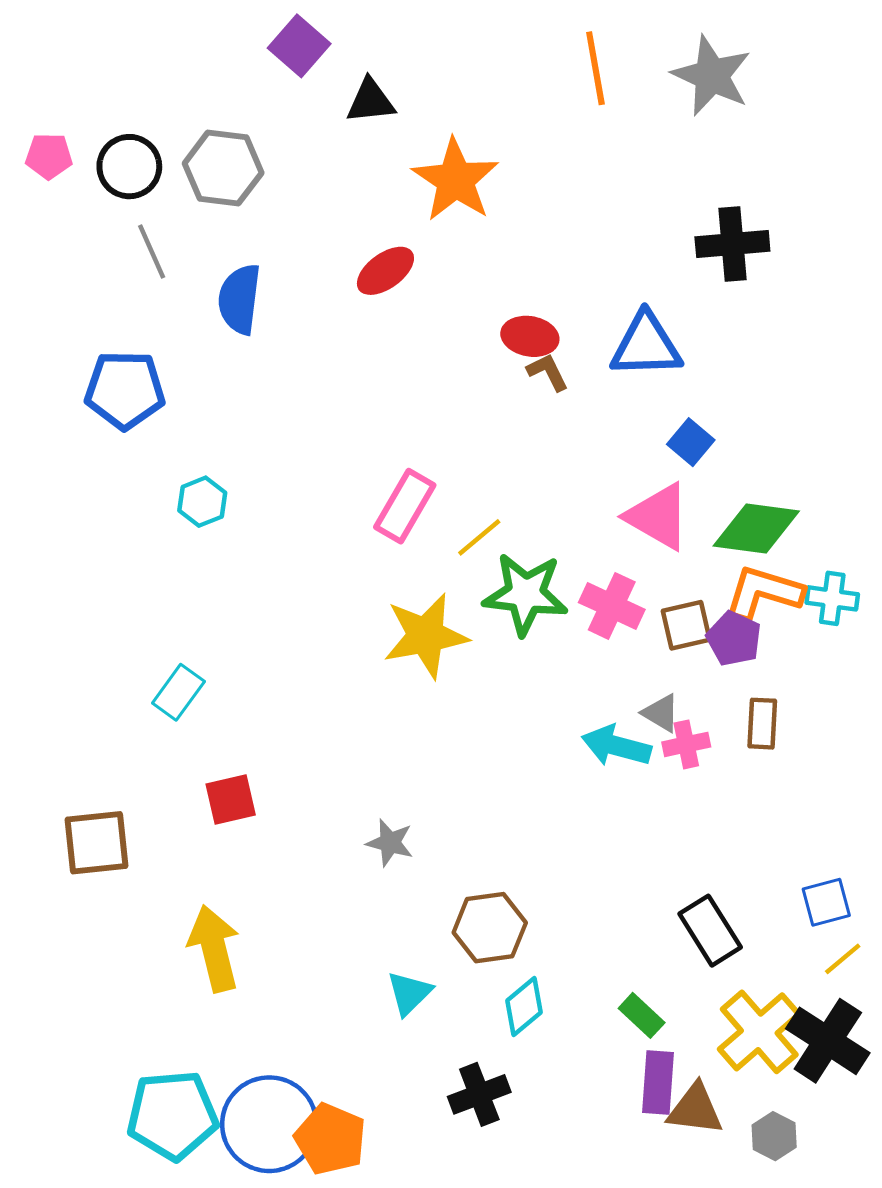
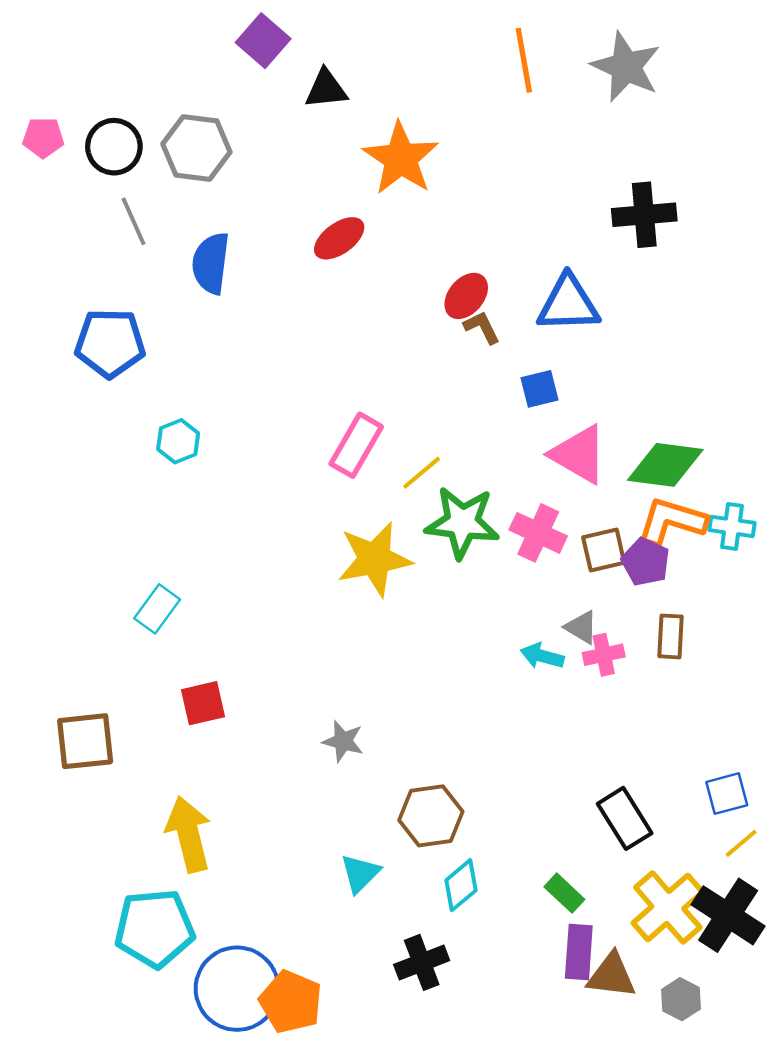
red ellipse: (530, 336) -> (466, 296), turned -60
blue square: (691, 442) -> (540, 389), moved, turned 36
cyan arrow: (616, 746) -> (542, 656), size x0.7
cyan pentagon: (172, 1115) -> (155, 928), moved

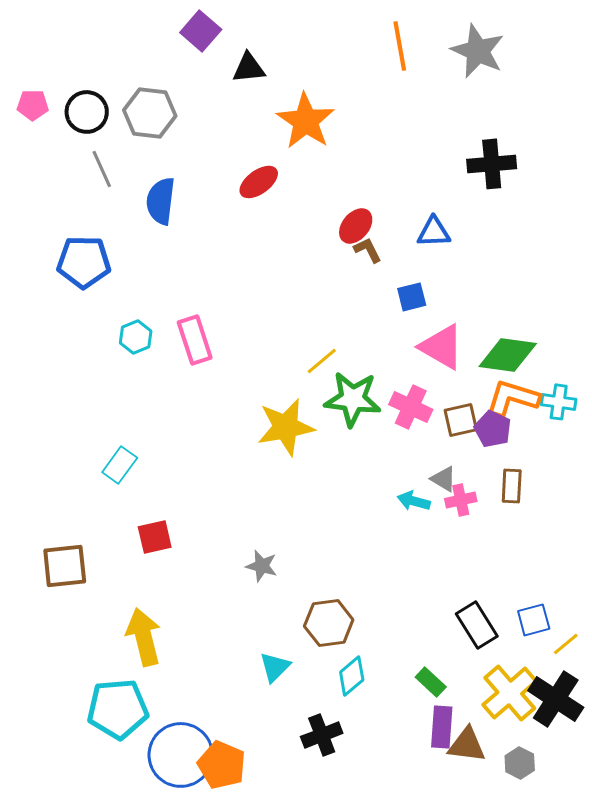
blue triangle: (568, 304) -> (434, 232), size x0.7
pink rectangle: (356, 445) -> (195, 340), moved, turned -48
blue square: (727, 794) -> (534, 620), moved

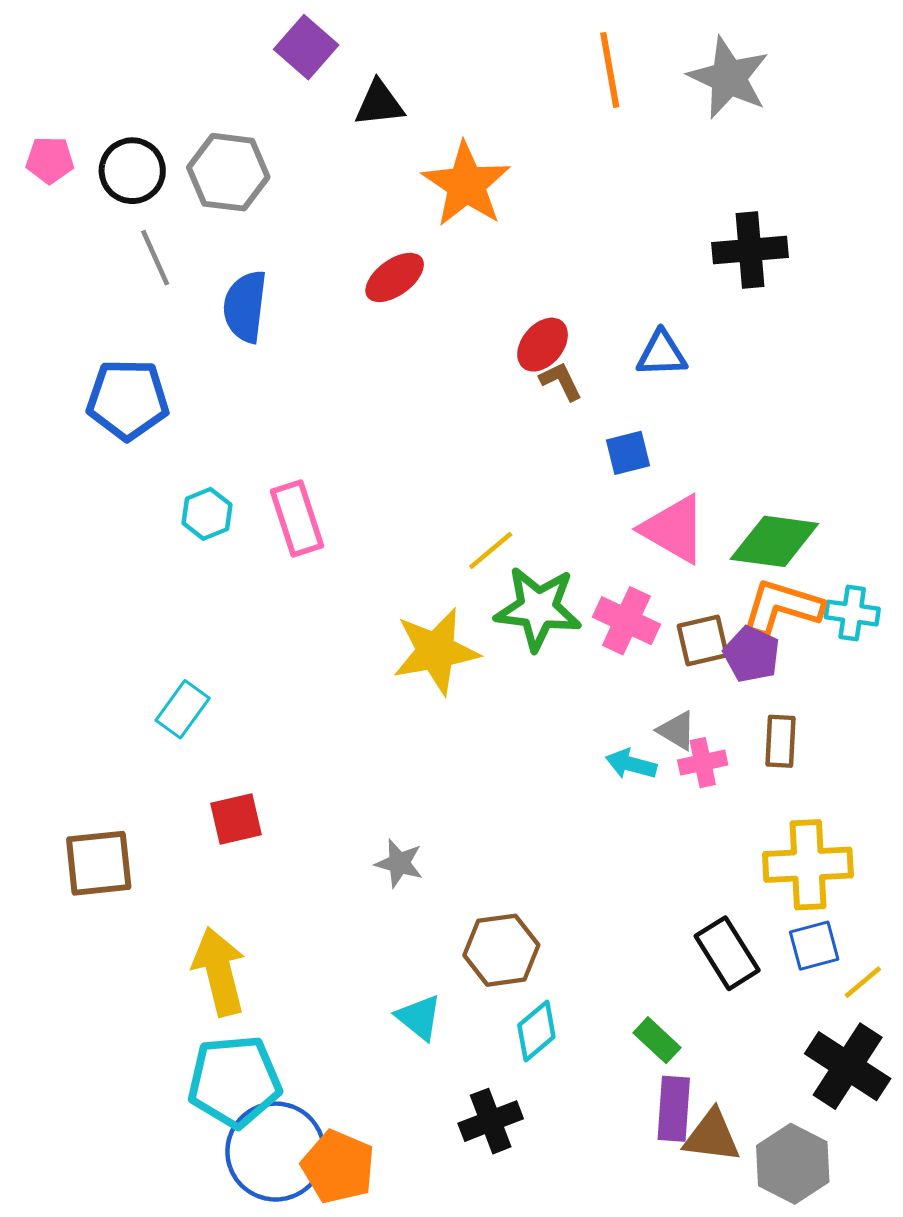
cyan triangle: (275, 667) -> (419, 1017), turned -36
yellow cross: (510, 693) -> (808, 865), moved, turned 38
cyan pentagon: (118, 709) -> (234, 1081), moved
gray hexagon: (520, 763) -> (793, 1164), size x1.6

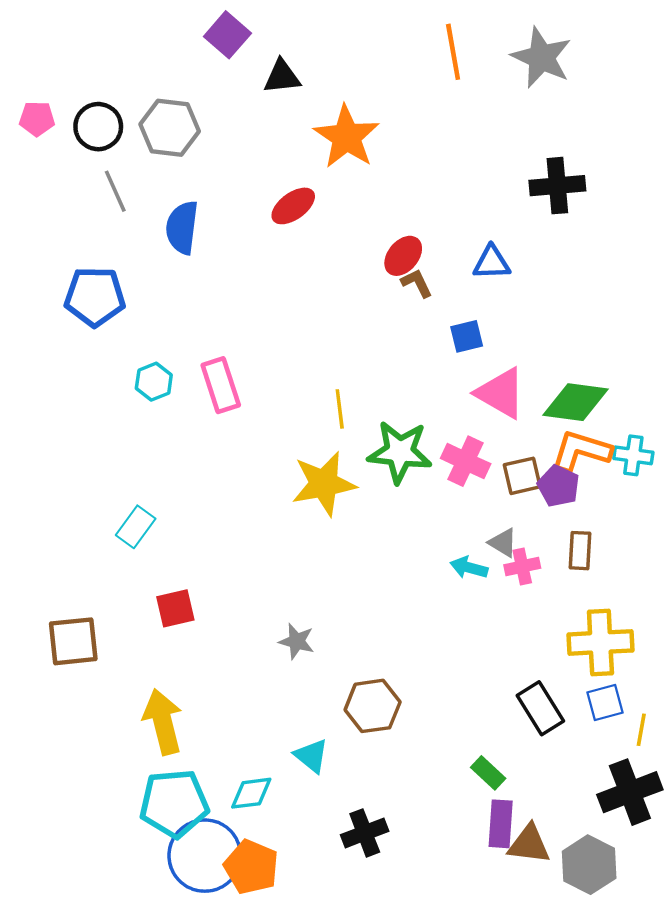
yellow line: (491, 551) -> (340, 409), moved, turned -57
yellow line: (863, 982) -> (641, 730), turned -40
cyan diamond: (536, 1031) -> (251, 793), moved, turned 33
black cross: (848, 1066) -> (630, 792), turned 36

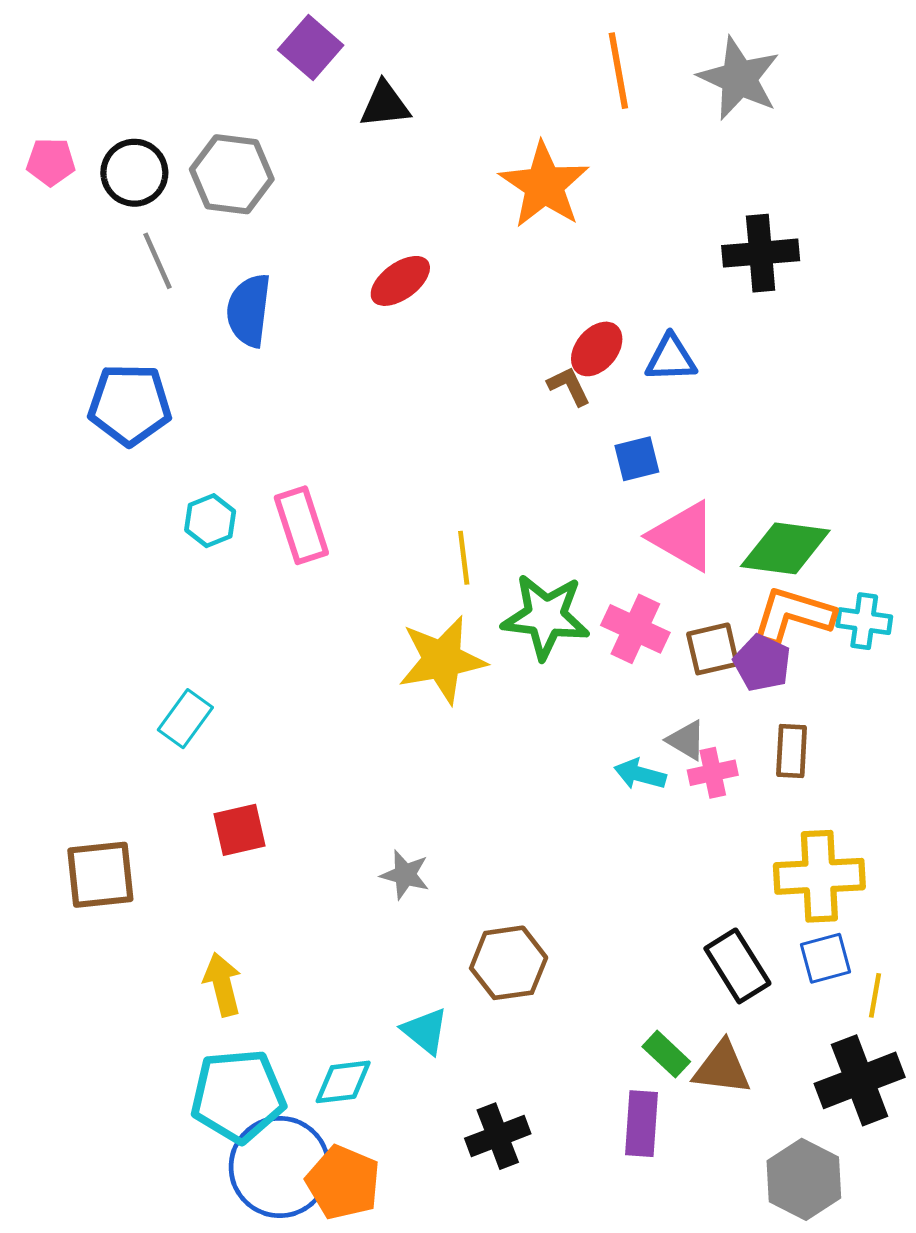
orange star: (346, 137) -> (544, 185), moved
red ellipse: (403, 256) -> (597, 349), moved
yellow arrow: (163, 722) -> (222, 985), size x0.7
purple rectangle: (501, 824) -> (642, 1124), moved
brown triangle: (529, 844) -> (722, 1068), moved

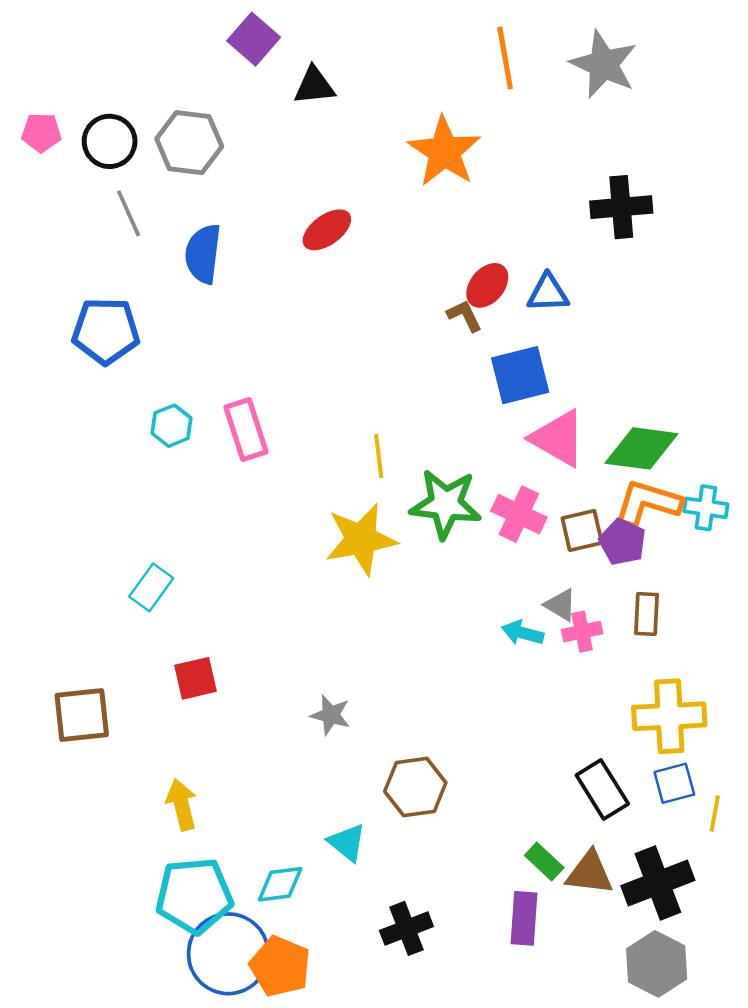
blue square: (637, 459) -> (520, 375), size x1.6
black cross: (860, 1080) -> (658, 883), moved

